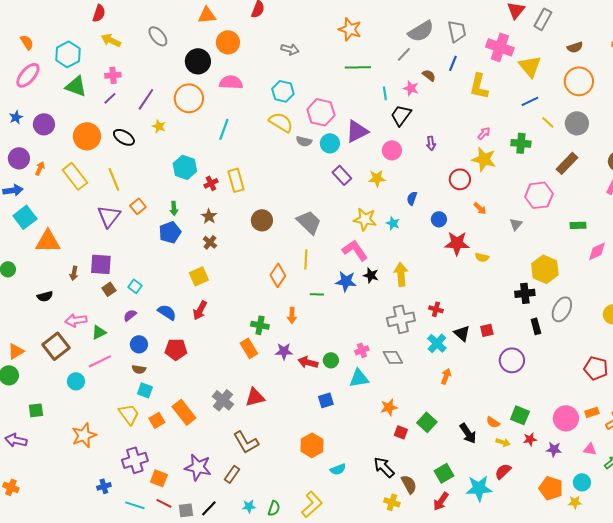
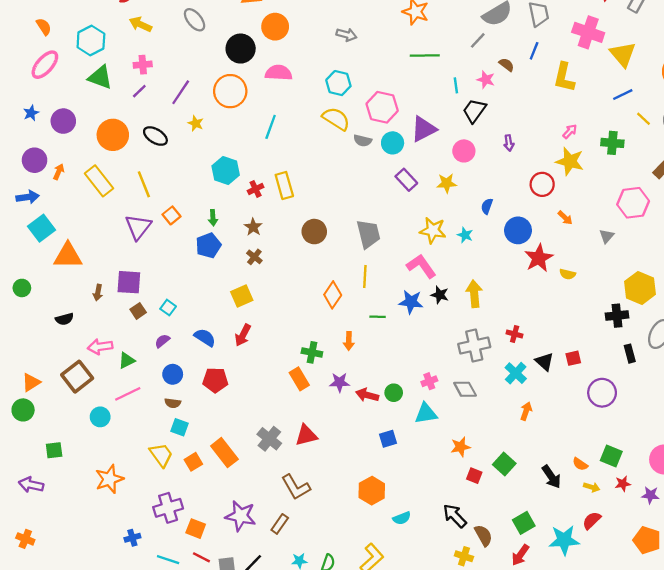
blue circle: (439, 219) -> (518, 230), size x1.5
gray trapezoid: (309, 222) -> (368, 234), turned 32
red star: (457, 243) -> (539, 258), turned -30

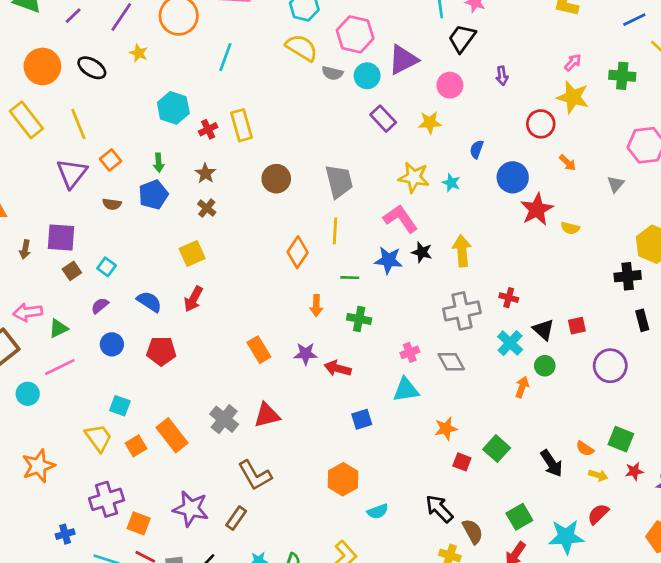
green cross: (312, 352) -> (359, 319), moved
green circle: (394, 393) -> (545, 366), moved
brown semicircle: (173, 403) -> (112, 204), moved

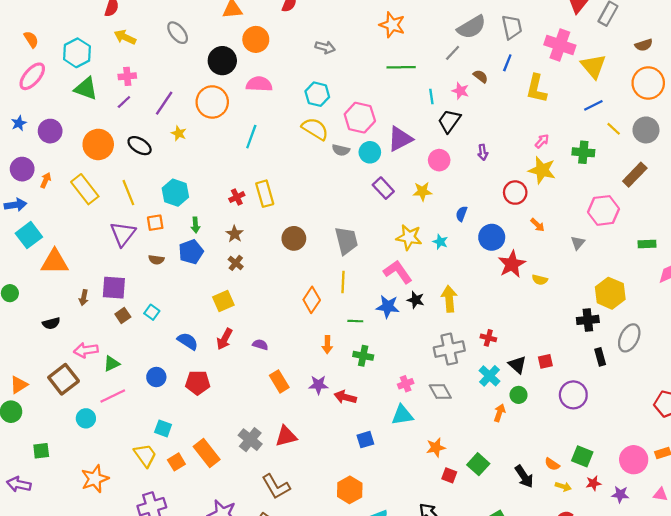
cyan hexagon: (173, 108) -> (175, 193), moved
orange square: (111, 160) -> (155, 223), turned 30
purple semicircle: (100, 306) -> (260, 345), moved, turned 56

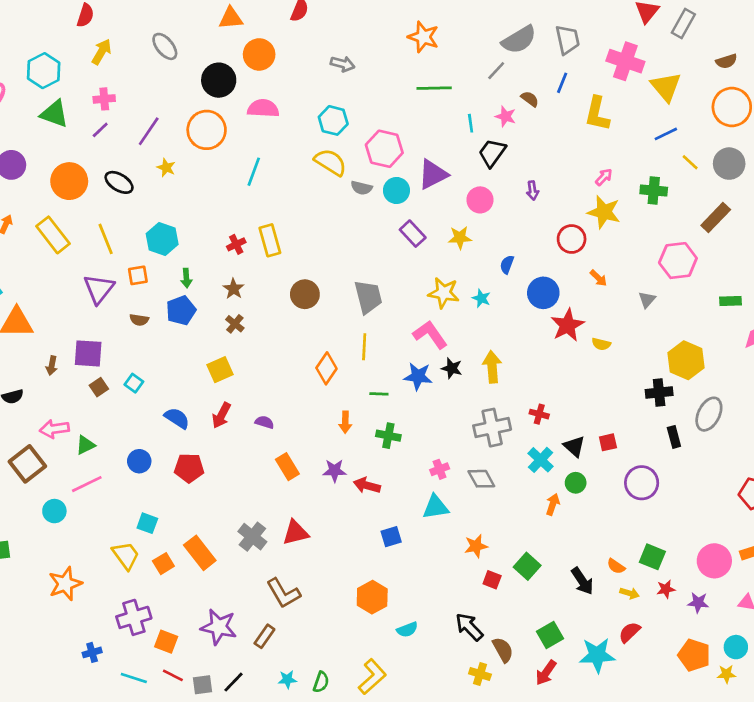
yellow arrow: (125, 37) -> (102, 52), turned 95

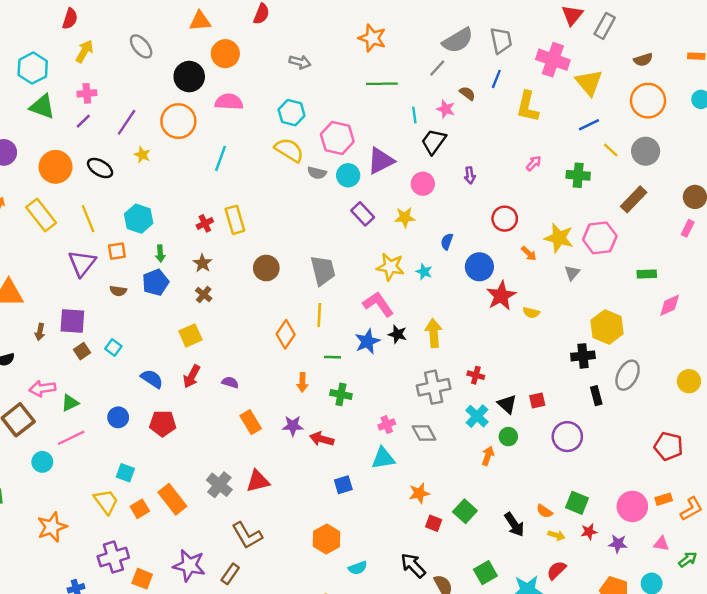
yellow star: (604, 212) -> (559, 238), moved
blue star: (418, 376) -> (367, 341), turned -30

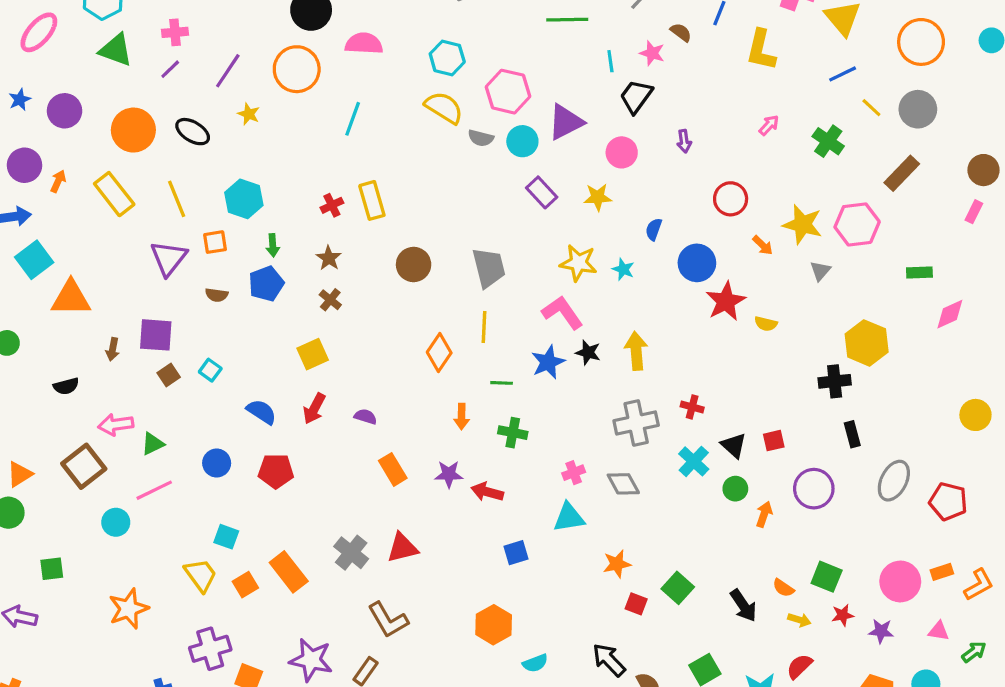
green cross: (578, 175) -> (828, 141), turned 30
gray ellipse: (628, 375) -> (894, 481), moved
orange arrow: (488, 456) -> (764, 514), moved

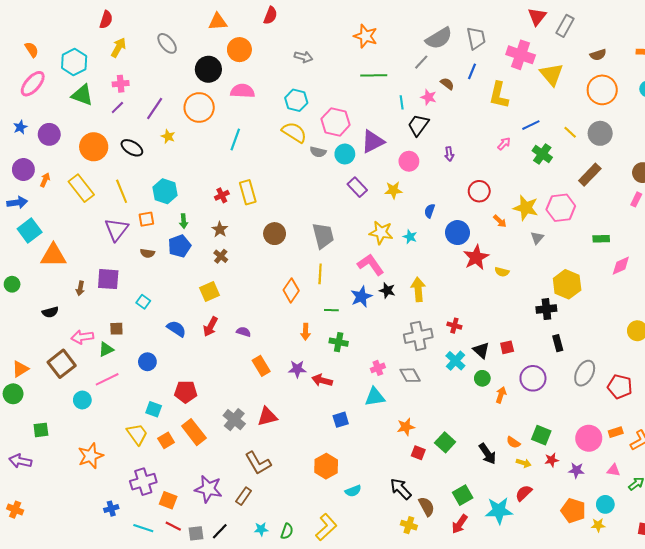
blue line: (843, 74) -> (531, 125), moved
brown square: (169, 375) -> (116, 329), moved, turned 32
red pentagon: (276, 471) -> (186, 392), moved

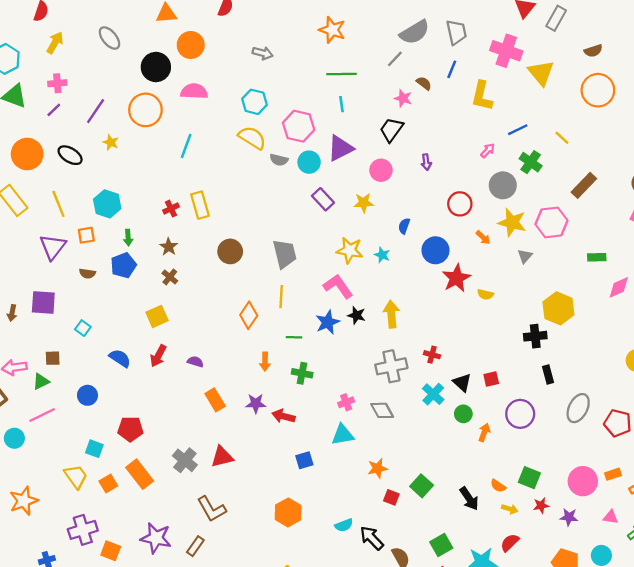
cyan line: (402, 102) -> (342, 104), moved
gray circle: (600, 133) -> (503, 185), moved
cyan semicircle: (353, 491) -> (344, 525), moved

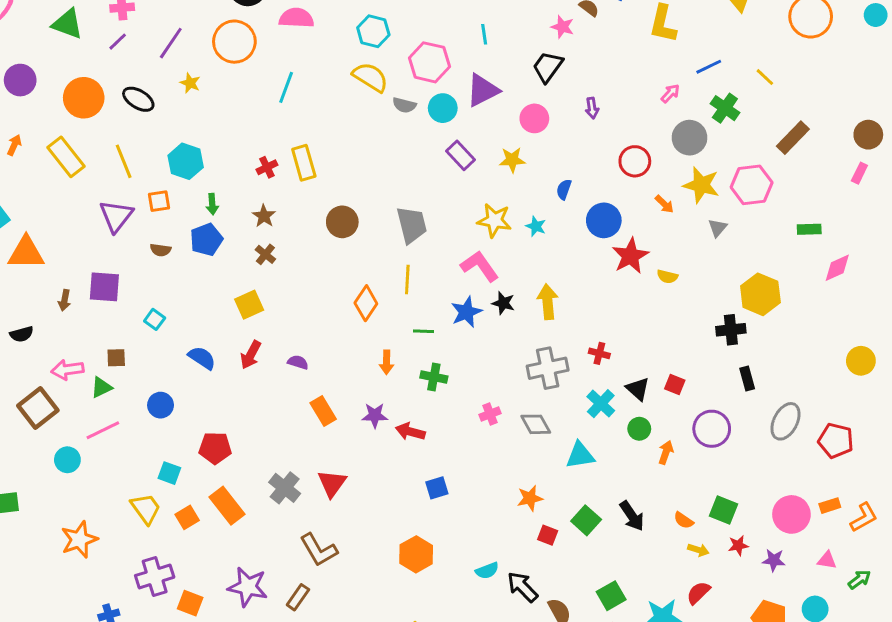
red square: (491, 379) -> (675, 384), turned 35
cyan triangle: (343, 435) -> (580, 455), moved
red triangle: (222, 457) -> (332, 483), turned -40
black arrow: (469, 499) -> (632, 516), moved

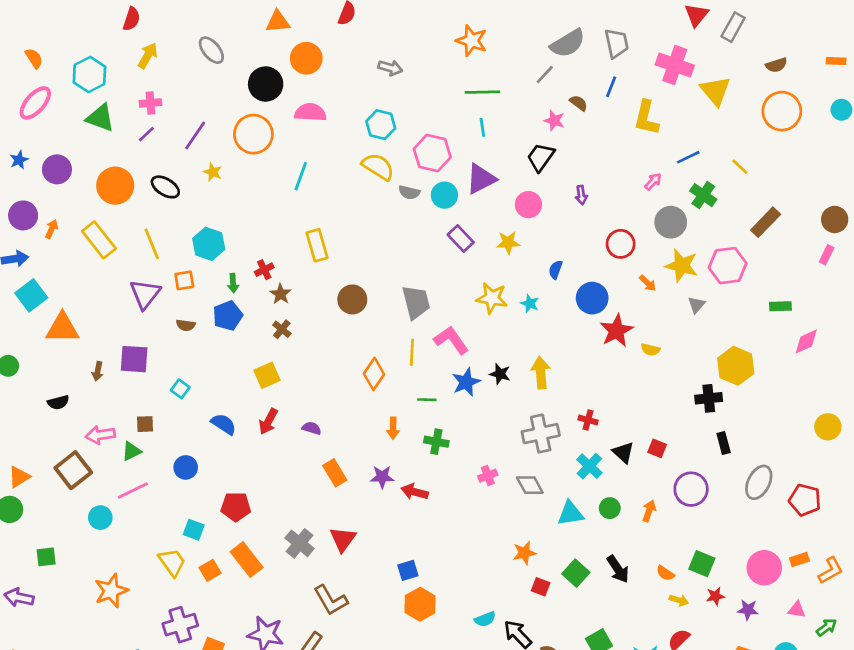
red cross: (267, 167) -> (264, 270), moved
pink L-shape: (480, 266) -> (451, 340), moved
green circle: (639, 429) -> (610, 508), moved
blue square: (437, 488) -> (408, 570), moved

